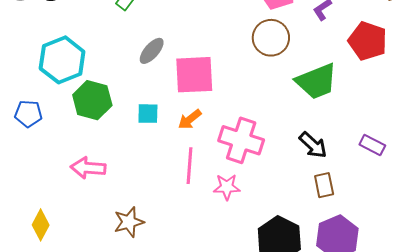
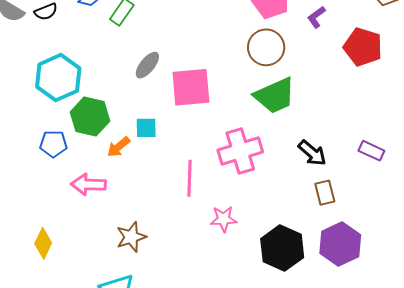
green trapezoid: (317, 81) -> (275, 96), moved
blue pentagon: (28, 114) -> (53, 144), moved
orange arrow: (190, 119) -> (118, 147), moved
pink cross: (241, 140) -> (240, 151), turned -33
pink star: (227, 187) -> (224, 219), moved

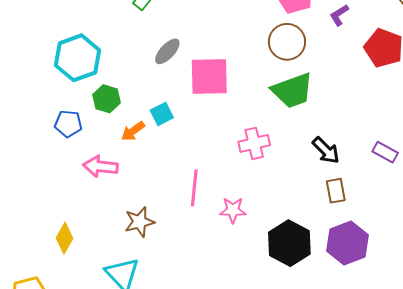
green hexagon: (90, 117) -> (107, 99), size x0.7
cyan square: (146, 128) -> (162, 114), turned -30
pink cross: (240, 151) -> (254, 143), size x0.7
pink line: (190, 178) -> (194, 188), moved
yellow diamond: (43, 243) -> (64, 238), moved

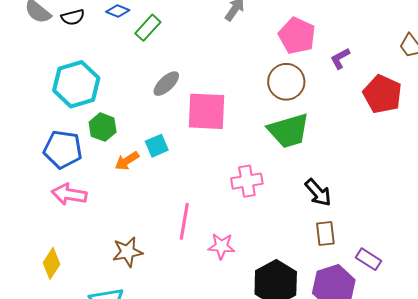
blue pentagon: (68, 124) -> (63, 149), size x1.4
purple rectangle: (385, 152) -> (369, 259), moved
pink arrow: (100, 166) -> (69, 194), moved

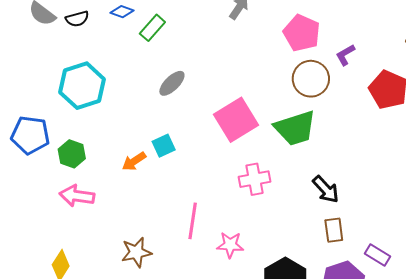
brown circle: (286, 82) -> (311, 79), moved
pink square: (206, 111) -> (236, 120), moved, turned -33
green hexagon: (103, 127) -> (72, 154), moved
blue pentagon: (63, 149) -> (30, 135), moved

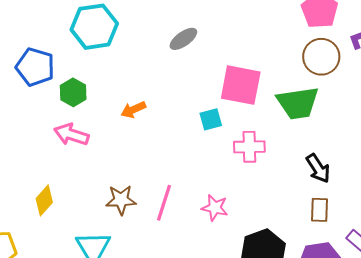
pink square: (236, 120) -> (241, 85), turned 33
cyan square: (164, 146) -> (211, 119), moved
pink line: (193, 221) -> (164, 203), moved

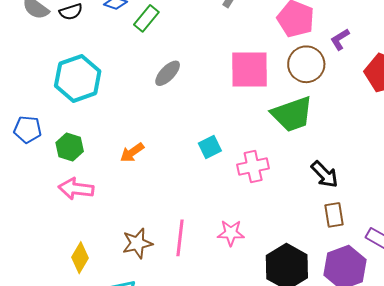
blue pentagon: (35, 67) -> (28, 129), size x0.7
pink square: (241, 85) -> (249, 70), moved
yellow diamond: (44, 200) -> (80, 258), moved

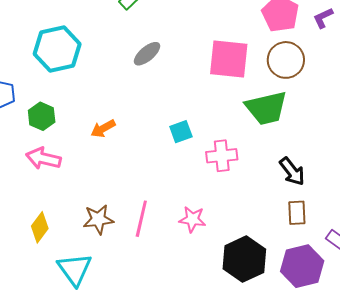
purple L-shape: (340, 39) -> (323, 18), moved

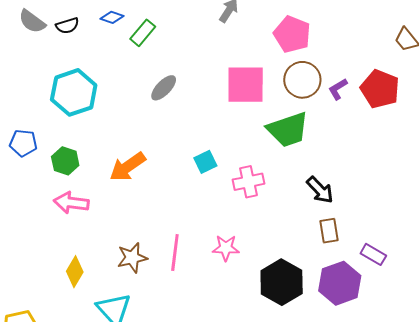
purple L-shape: (323, 18) -> (338, 89), moved
orange arrow: (103, 129) -> (128, 167), size x1.5

